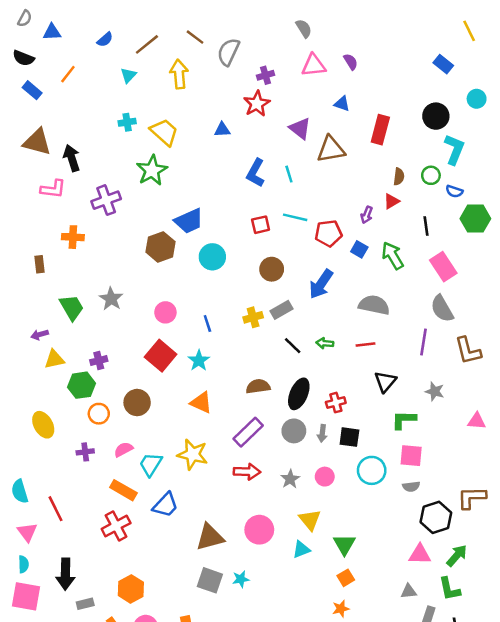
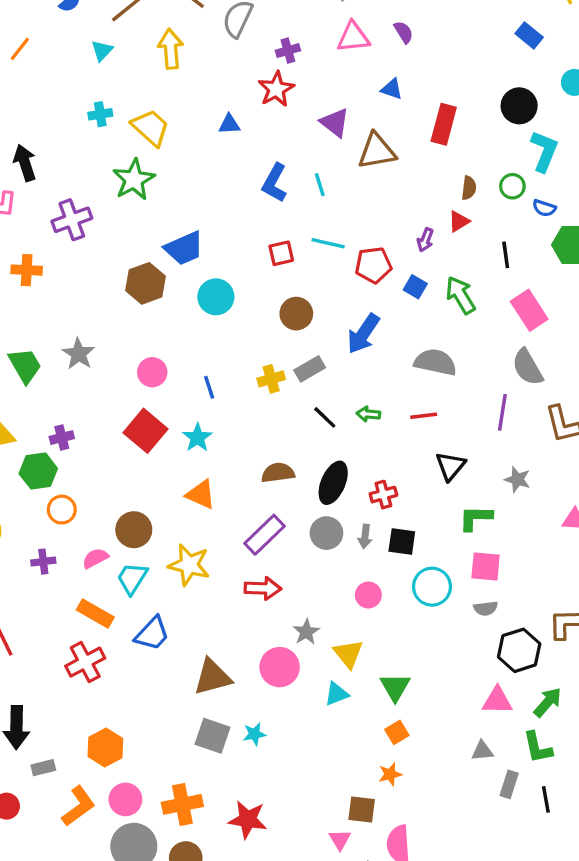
brown circle: (137, 403) -> (134, 530), moved
gray star: (290, 479) -> (306, 632), moved

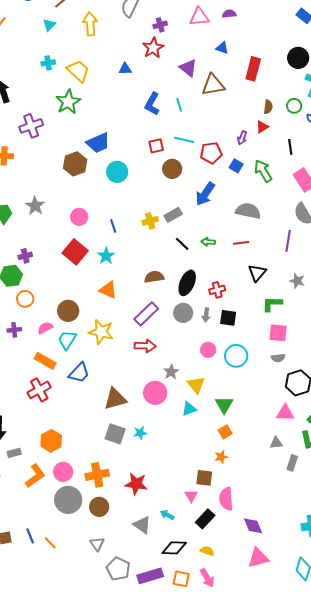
purple semicircle: (404, 32) -> (229, 14), turned -64
brown circle: (296, 314) -> (172, 169), moved
cyan circle: (432, 587) -> (236, 356), moved

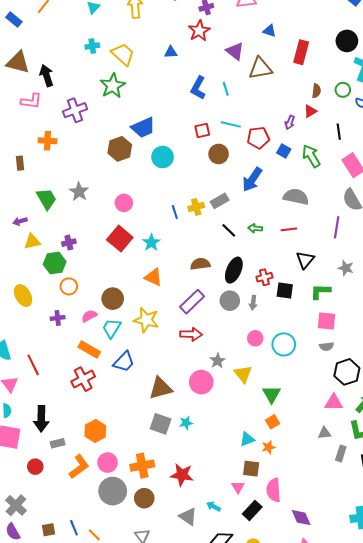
blue line: (113, 226) -> (175, 212), moved
black square: (228, 318) -> (285, 290), moved
cyan triangle: (189, 409) -> (247, 439), moved

